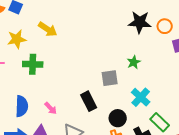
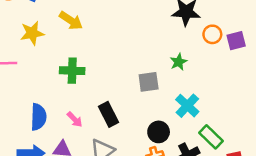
orange circle: (165, 26) -> (212, 34), moved
green cross: (33, 64) -> (72, 71), moved
black rectangle: (89, 101) -> (108, 114), moved

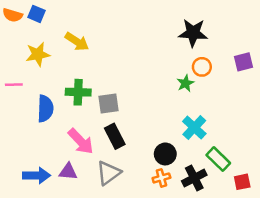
orange circle: (212, 34) -> (202, 67), moved
gray square: (149, 82) -> (108, 104), moved
blue semicircle: (38, 117) -> (45, 109), moved
pink arrow: (75, 119) -> (81, 141), size x1.6

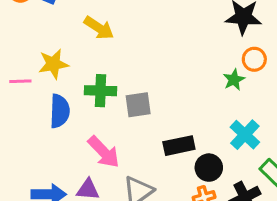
yellow star: (38, 54) -> (53, 64), moved
black rectangle: (115, 136) -> (179, 146), moved, turned -75

